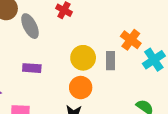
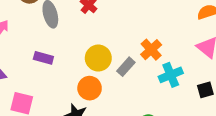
gray rectangle: (111, 61) -> (126, 67), turned 30

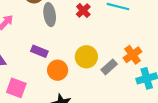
orange circle: (90, 88) -> (58, 70), moved

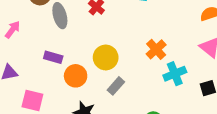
gray rectangle: (109, 67) -> (116, 86), moved

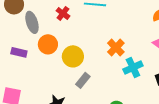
purple rectangle: (53, 57) -> (19, 52), moved
orange circle: (76, 76) -> (48, 44), moved

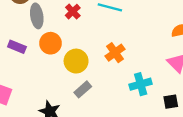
orange cross: (116, 48) -> (115, 53), moved

